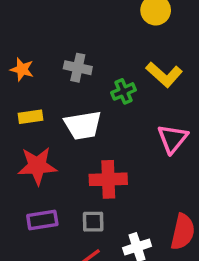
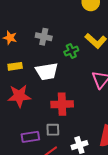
purple rectangle: (42, 220) -> (30, 137), moved

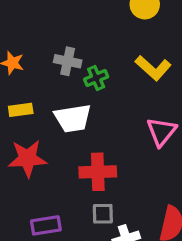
green cross: (71, 51) -> (96, 78), moved
gray square: (53, 130) -> (103, 214), moved

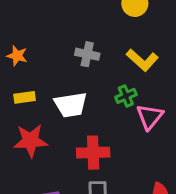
gray cross: (68, 61) -> (87, 54), moved
green cross: (96, 78) -> (126, 96), moved

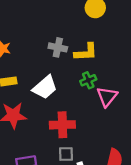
yellow L-shape: (142, 60) -> (86, 52), moved, turned -45
white trapezoid: (71, 105) -> (45, 87), turned -32

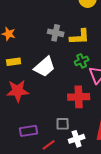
red cross: (62, 125) -> (79, 97), moved

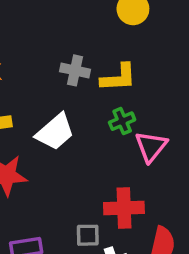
red cross: (79, 97) -> (124, 208), moved

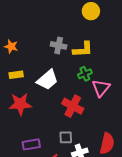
red cross: (124, 208) -> (73, 106), moved, turned 30

